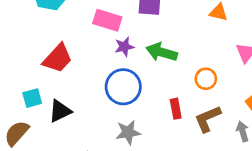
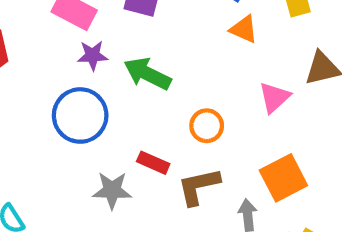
red rectangle: (176, 109) -> (153, 163), turned -66
gray star: (128, 132) -> (112, 190), moved

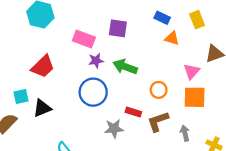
orange square: (283, 178) -> (195, 97), moved, turned 35

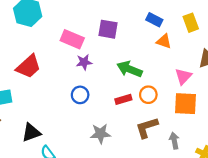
green arrow: (125, 67) -> (130, 69), moved
blue circle: (93, 92) -> (80, 95), size x0.6
black triangle: (42, 108) -> (31, 133), moved
red rectangle: (133, 112) -> (123, 99), moved, turned -35

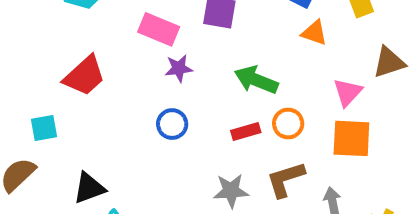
gray star: (101, 134) -> (231, 191), moved

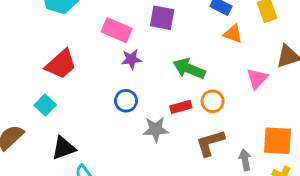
cyan square: (44, 128) -> (45, 105), moved, turned -36
orange square: (351, 138) -> (277, 141), moved
gray star: (231, 191) -> (156, 129), moved

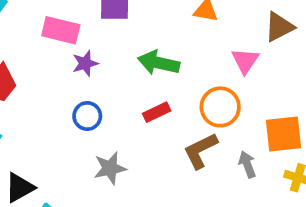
orange circle: (213, 101) -> (220, 107), moved, size x1.4
gray star: (156, 129) -> (110, 168), moved

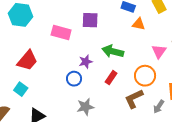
purple star: (85, 63) -> (86, 62), moved
red rectangle: (157, 112) -> (111, 78), turned -32
gray arrow: (247, 164) -> (159, 107), turned -128

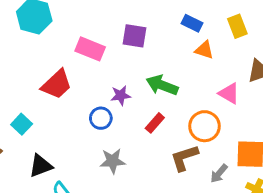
pink triangle: (159, 51) -> (229, 93), turned -42
red trapezoid: (27, 60) -> (57, 84), moved

